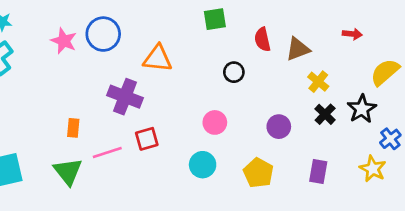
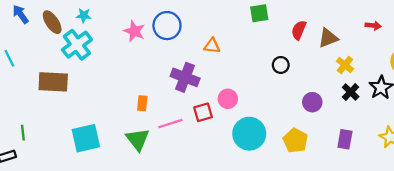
red semicircle: (262, 39) -> (299, 30), turned 36
orange triangle: (158, 59) -> (212, 46), size x0.7
black circle: (234, 72) -> (281, 65), moved
pink circle: (215, 122) -> (228, 99), moved
cyan circle: (203, 165) -> (249, 134), size x1.5

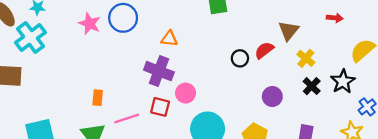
red semicircle: (299, 30) -> (264, 50), moved, turned 30
brown triangle: (328, 38) -> (289, 31), turned -30
purple cross: (185, 77) -> (159, 71), moved
red square: (203, 112) -> (160, 107), turned 30

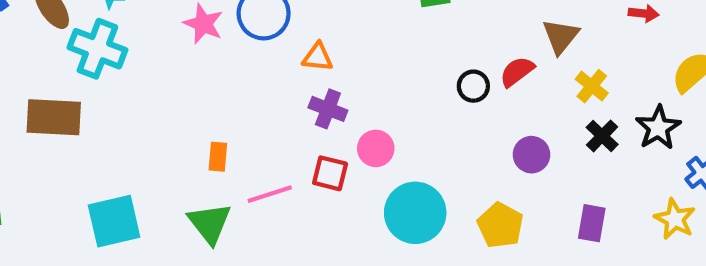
cyan cross: (31, 38) -> (97, 49), turned -32
orange triangle: (169, 39) -> (318, 57), moved
purple cross: (159, 71) -> (328, 109), size x0.7

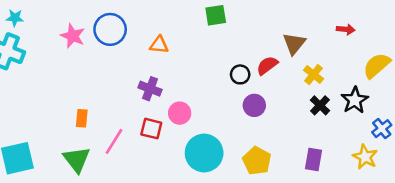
orange triangle: (318, 57) -> (159, 45), moved
purple circle: (532, 155) -> (254, 105), moved
pink line: (270, 194) -> (114, 141), turned -40

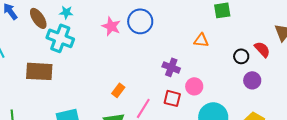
orange triangle: (159, 45) -> (201, 40), moved
red semicircle: (267, 65) -> (262, 49), turned 84
orange rectangle: (82, 118) -> (118, 90), turned 32

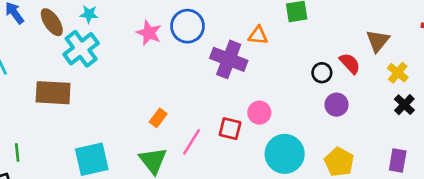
cyan cross: (60, 38) -> (81, 49), turned 32
orange triangle: (201, 40) -> (258, 35), moved
purple cross: (171, 67) -> (229, 59), moved, size x1.5

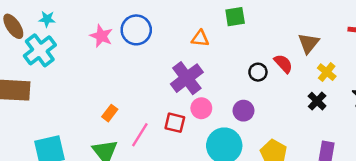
purple cross: (229, 59) -> (187, 78), moved, turned 32
purple circle: (337, 105) -> (243, 111), moved
black cross: (404, 105) -> (317, 101), moved

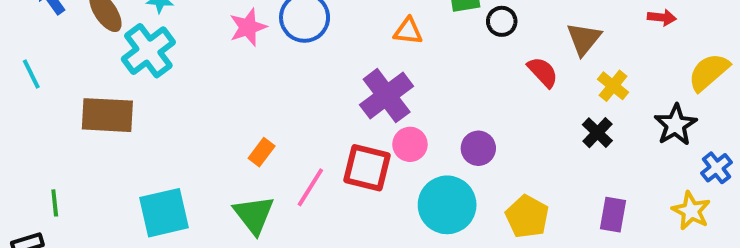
pink star: (101, 36) -> (248, 27), turned 30
black circle: (258, 72) -> (502, 21), moved
red square: (175, 123) -> (367, 168), size x1.4

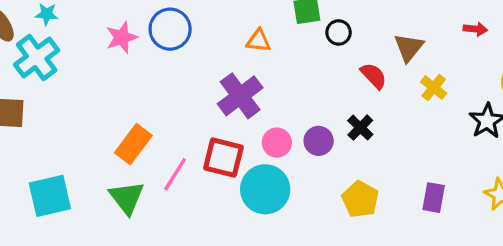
black cross: (597, 133) -> (360, 128), moved
pink circle: (410, 144) -> (277, 143), moved
orange rectangle: (262, 152) -> (133, 144), size x1.6
cyan circle: (447, 205) -> (265, 189), moved

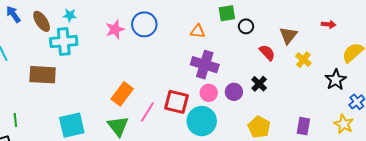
cyan cross: (37, 57) -> (64, 41), turned 32
purple cross: (240, 96) -> (205, 65), moved, turned -36

